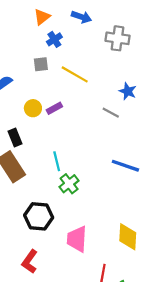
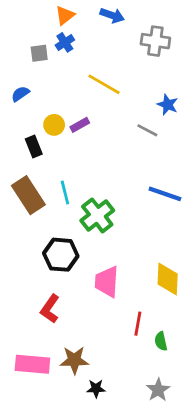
blue cross: (54, 39) -> (65, 42), moved
gray square: (41, 64) -> (39, 53), moved
black rectangle: (15, 138) -> (34, 147), moved
cyan line: (57, 161) -> (65, 192), moved
green cross: (69, 184) -> (97, 215), size x1.4

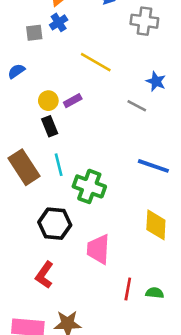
black rectangle: (34, 147) -> (50, 126), moved
green cross: (97, 215) -> (89, 186), turned -32
yellow diamond: (168, 279) -> (156, 225), moved
green semicircle: (161, 341) -> (155, 293), moved, turned 108

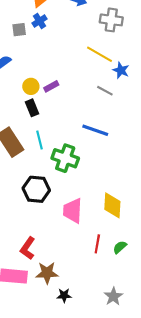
yellow line: (96, 62) -> (99, 54), moved
blue line: (153, 166) -> (95, 130), moved
yellow diamond: (156, 225) -> (112, 205), moved
red L-shape: (44, 275) -> (28, 248), moved
green semicircle: (155, 293) -> (120, 247), turned -48

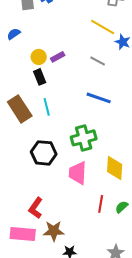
gray line: (105, 91) -> (98, 61), moved
green cross: (65, 158) -> (84, 138), moved, turned -35

